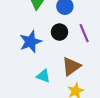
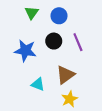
blue star: (31, 42) -> (25, 51), turned 30

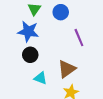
black circle: (54, 41) -> (30, 55), moved
blue star: (25, 51) -> (28, 31), moved

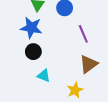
brown triangle: (67, 69) -> (89, 64), moved

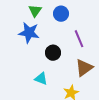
black circle: (33, 52) -> (53, 53), moved

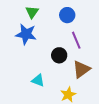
blue circle: (61, 14) -> (67, 15), moved
black circle: (53, 53) -> (59, 55), moved

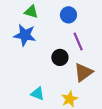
green triangle: (32, 12) -> (31, 12), turned -48
cyan triangle: (38, 80) -> (38, 94), moved

